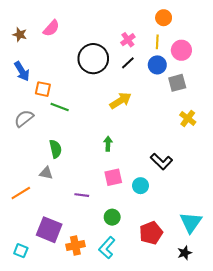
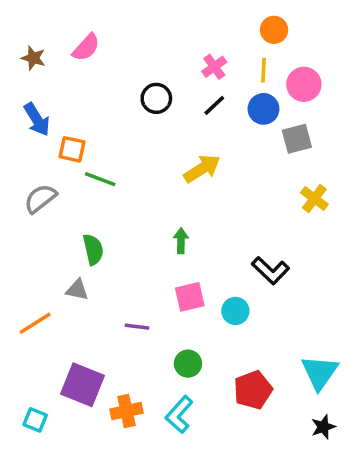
black circle: (93, 59) -> (156, 98), size x0.6
black star: (185, 253) -> (323, 427), moved

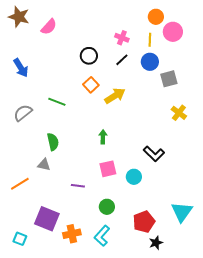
brown star: (33, 58) -> (19, 17), moved, size x1.5
pink cross: (214, 67) -> (122, 38), turned -32
pink circle: (304, 84) -> (173, 32), moved
orange square: (72, 149) -> (91, 85), moved, turned 35
black star: (323, 427) -> (156, 243), moved

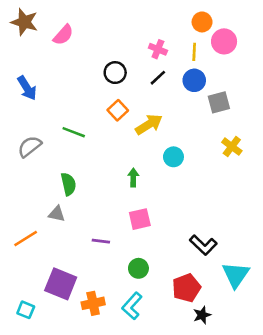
black L-shape: (154, 154) -> (203, 245), moved
cyan circle: (134, 177) -> (173, 157), moved

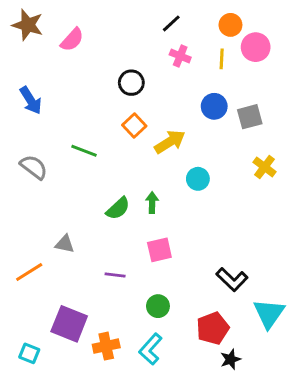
black line: (158, 78) -> (171, 23), moved
blue circle: (194, 80) -> (214, 106), moved
gray semicircle: (30, 146) -> (34, 167), turned 75
green semicircle: (68, 184) -> (118, 208), moved, turned 60

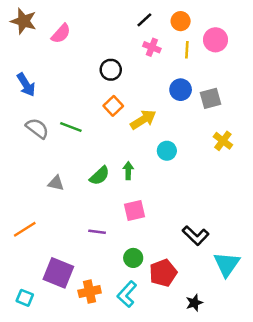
orange circle: (230, 25) -> (181, 21), moved
gray semicircle: (34, 167) -> (37, 128), moved
gray triangle: (65, 244) -> (56, 183), moved
red pentagon: (213, 328) -> (163, 273), moved

